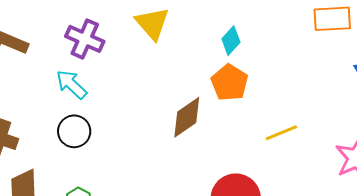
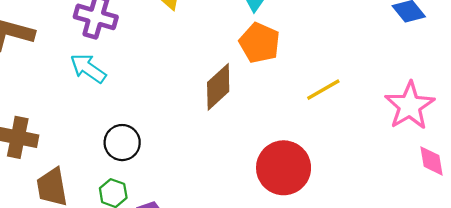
black circle: (74, 131) -> (122, 143), moved

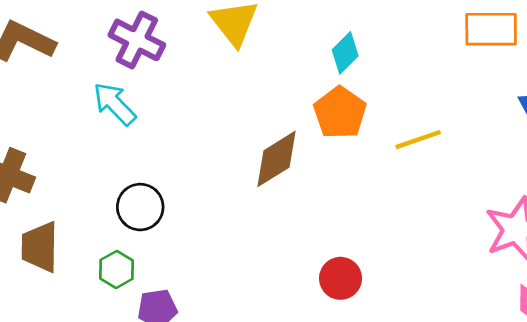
yellow line: (323, 90) -> (418, 140), moved
red circle: (284, 168) -> (341, 278), size x0.6

